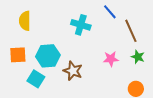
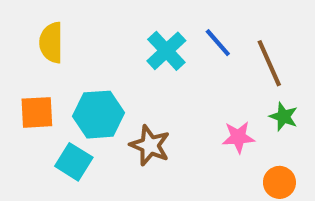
blue line: (110, 12) -> (218, 43), moved
cyan cross: (81, 25) -> (166, 51), turned 30
pink star: (111, 59) -> (238, 137), moved

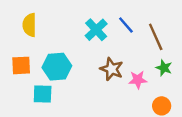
brown star: (150, 145) -> (112, 69), moved
cyan square: (74, 162) -> (43, 94), turned -30

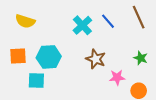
yellow semicircle: (29, 25) -> (25, 21), turned -72
brown line: (156, 37) -> (139, 17), moved
pink star: (138, 80) -> (117, 77), moved

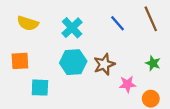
cyan cross: (82, 25) -> (72, 28), moved
cyan hexagon: (49, 57) -> (73, 62), moved
brown star: (96, 59) -> (104, 64), turned 30

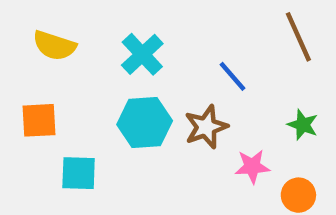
blue line: (118, 23) -> (232, 76), moved

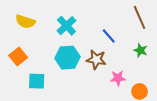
orange square: (39, 120) -> (18, 56), turned -36
green star: (303, 125) -> (141, 50), moved
brown star: (206, 127) -> (96, 60), turned 30

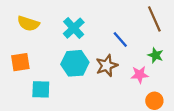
orange square: (18, 56) -> (20, 62), turned 30
brown star: (96, 60) -> (107, 66), turned -30
pink star: (118, 78) -> (140, 75), moved

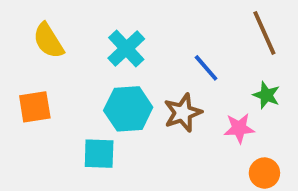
yellow semicircle: (28, 23) -> (48, 41), turned 40
cyan square: (41, 89) -> (99, 154), moved

